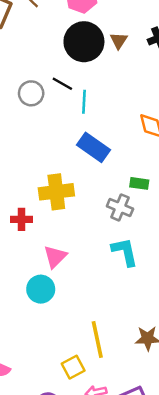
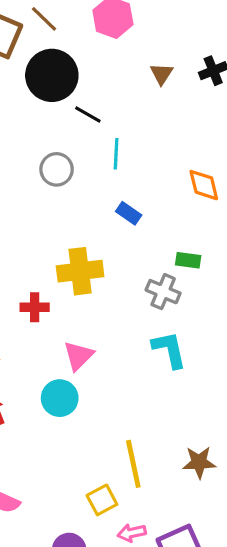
black circle: (84, 42) -> (52, 75), moved
black line: (62, 84) -> (88, 115), moved
gray circle: (31, 93) -> (57, 169), moved
blue rectangle: (94, 147) -> (129, 213), size x0.6

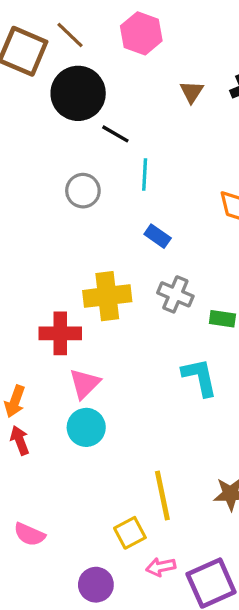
green rectangle: (188, 260) -> (222, 319), moved
gray cross: (163, 292) -> (175, 294), moved
red cross: (35, 307) -> (60, 333), size x1.4
pink triangle: (78, 356) -> (85, 384), moved

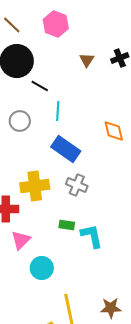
blue rectangle: (158, 236) -> (66, 149), size x1.8
green rectangle: (222, 319) -> (67, 225), moved
cyan circle: (86, 427) -> (42, 268), moved

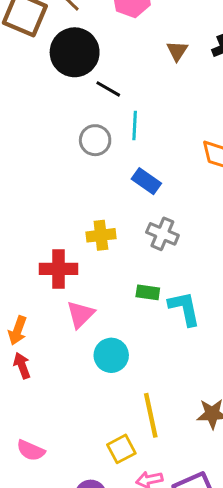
gray circle: (20, 121) -> (95, 140), moved
blue rectangle: (66, 149) -> (146, 181), size x0.7
yellow cross: (35, 186) -> (101, 235), size x0.7

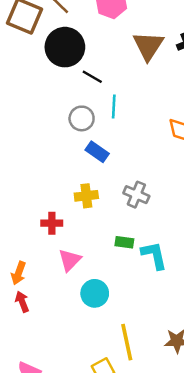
brown triangle: (177, 51) -> (148, 46), size x1.8
blue rectangle: (146, 181) -> (97, 152), moved
red cross: (59, 269) -> (52, 223), size x0.7

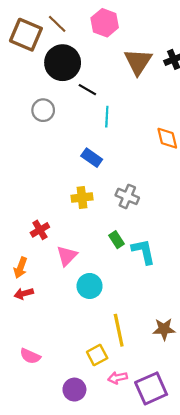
gray circle: (82, 118) -> (43, 110), moved
red cross: (52, 223) -> (40, 230), moved, turned -30
green rectangle: (124, 242) -> (117, 240), turned 49
red arrow: (22, 302) -> (24, 294), turned -84

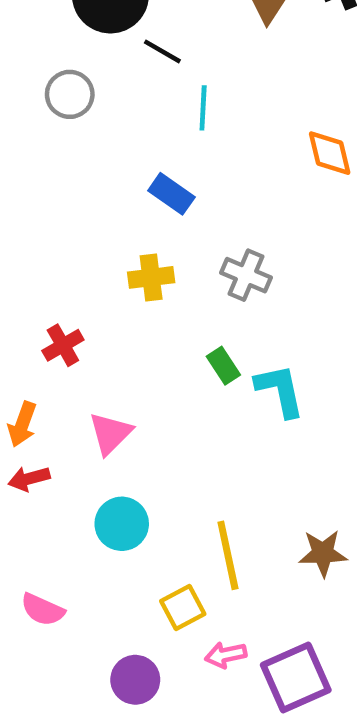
pink triangle: (67, 256) -> (110, 433), moved
cyan circle: (90, 286) -> (122, 524), moved

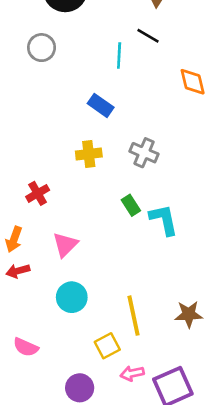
black line: (162, 51) -> (148, 36), moved

